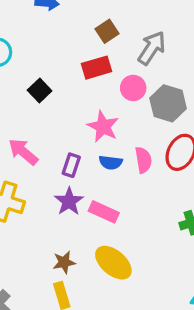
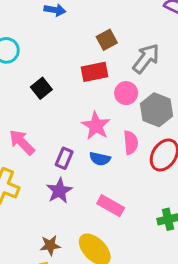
pink semicircle: (143, 160) -> (131, 143), moved
pink rectangle: (104, 212) -> (111, 206), moved

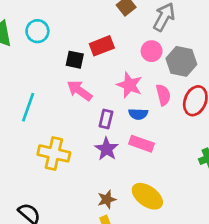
red rectangle: (95, 72) -> (102, 46), moved
black square: (41, 88) -> (75, 60), turned -30
pink arrow: (22, 142) -> (80, 91), moved
pink rectangle: (111, 206) -> (141, 144), moved

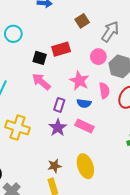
yellow ellipse: (147, 196) -> (85, 166), turned 30

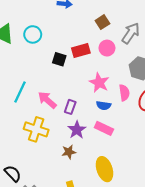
pink circle: (98, 57) -> (107, 48), moved
pink arrow: (41, 82) -> (47, 100), moved
purple rectangle: (59, 105) -> (70, 107), moved
brown star: (54, 166) -> (69, 152), moved

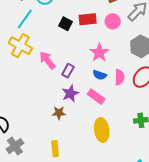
cyan line: (20, 92) -> (25, 19), moved
pink semicircle: (124, 93) -> (120, 77), moved
yellow cross: (36, 129) -> (20, 46), moved
yellow ellipse: (104, 169) -> (102, 130), moved

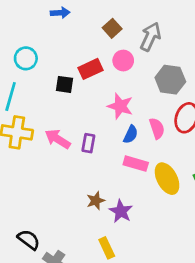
blue semicircle: (100, 75) -> (131, 134), turned -64
purple star: (70, 93) -> (121, 211), moved
yellow ellipse: (102, 130) -> (167, 179), moved

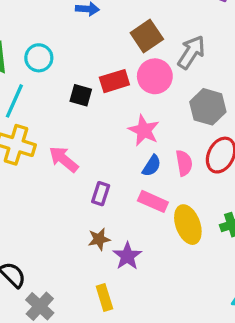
brown square: (112, 28) -> (147, 36), size x1.4
pink circle: (123, 61) -> (155, 76), size x1.4
purple rectangle: (88, 143) -> (101, 194), moved

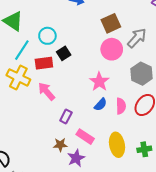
cyan circle: (39, 58) -> (47, 36), moved
red rectangle: (114, 81) -> (44, 63), moved
black square: (81, 95) -> (64, 53), turned 32
pink rectangle: (153, 201) -> (85, 137), moved

